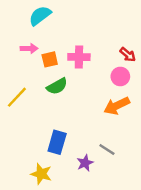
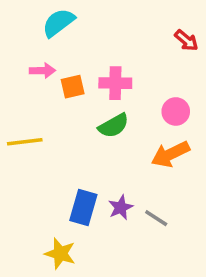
red arrow: (128, 55) -> (186, 40), moved
green semicircle: (57, 86) -> (114, 126), moved
yellow line: (17, 97) -> (25, 142), turned 40
purple star: (85, 163) -> (121, 207), moved

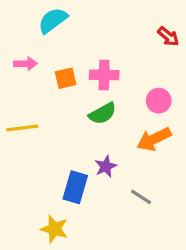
pink arrow: (42, 71) -> (26, 64), moved
purple star: (121, 207) -> (106, 166), moved

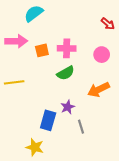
pink arrow: (26, 64) -> (16, 41), size x1.5
pink circle: (159, 101) -> (102, 55), moved
gray line: (141, 197) -> (81, 127), moved, turned 40

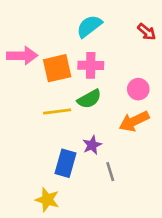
cyan semicircle: (34, 13) -> (89, 26), moved
orange square: (42, 50) -> (57, 68), size x1.5
pink circle: (102, 55) -> (138, 89), moved
yellow line: (14, 82) -> (57, 112), moved

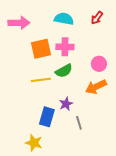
cyan semicircle: (89, 26) -> (64, 19), turned 48
red arrow: (147, 32) -> (97, 18), moved, turned 88
pink arrow: (22, 56) -> (19, 23), moved

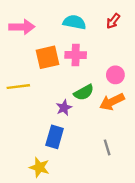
green semicircle: (64, 71) -> (84, 92), moved
yellow line: (41, 80) -> (18, 87), moved
purple star: (66, 104) -> (64, 108), moved
gray line: (79, 123) -> (107, 147), moved

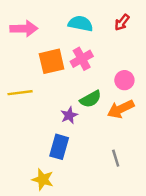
pink cross: (76, 55) -> (82, 59), turned -30

